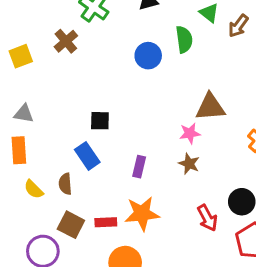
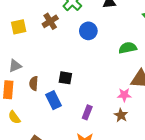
green semicircle: (184, 39) -> (128, 48), moved, turned -102
blue circle: (148, 56) -> (88, 31), moved
gray triangle: (24, 114) -> (15, 66), turned -40
brown semicircle: (65, 184) -> (34, 83), moved

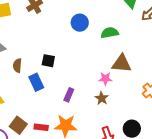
blue circle: (88, 31) -> (80, 23), moved

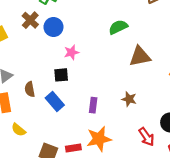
blue circle: (80, 23) -> (53, 27), moved
pink star: (105, 79) -> (71, 52), moved

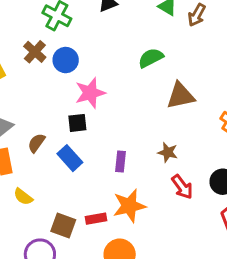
pink star: (71, 52) -> (90, 93), size x1.5
brown semicircle: (30, 89) -> (36, 143), turned 48
red arrow: (147, 137) -> (182, 187), moved

